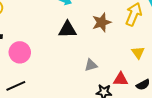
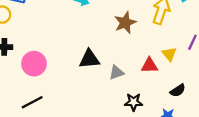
black triangle: (67, 30) -> (89, 59), moved
red triangle: (121, 79) -> (149, 65), moved

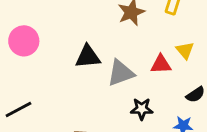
pink circle: (34, 64) -> (24, 41), moved
gray triangle: (116, 72) -> (121, 73), size x1.5

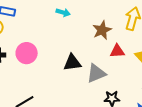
red triangle: (161, 64) -> (117, 51), moved

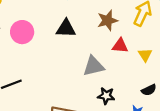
black triangle: (72, 63) -> (66, 28), moved

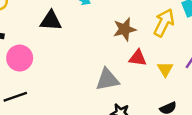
black triangle: (66, 28) -> (51, 21), moved
pink circle: (22, 32) -> (20, 58), moved

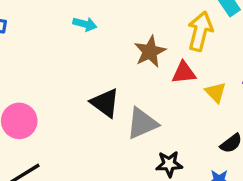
black triangle: (51, 21) -> (105, 103), moved, turned 45
red triangle: (138, 58) -> (184, 73), moved

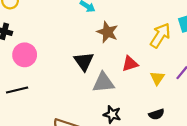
brown star: (150, 52) -> (107, 32), moved, turned 30
red triangle: (184, 73) -> (130, 64), moved, turned -30

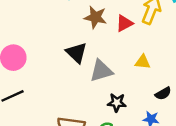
red triangle: (130, 64) -> (124, 23), moved
yellow triangle: (157, 78) -> (143, 62), moved, turned -48

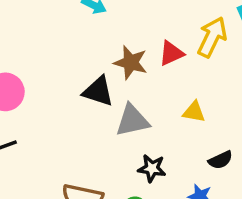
brown star: (95, 17) -> (131, 63), moved
black triangle: (77, 53) -> (98, 91), turned -30

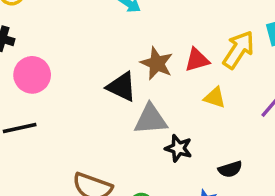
yellow triangle: (194, 112) -> (215, 97), moved
black star: (152, 168) -> (178, 148), moved

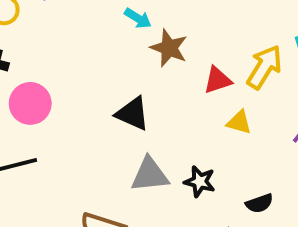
brown star: (157, 63) -> (169, 48), moved
gray triangle: (151, 119) -> (150, 175), moved

